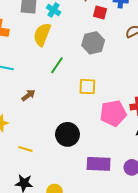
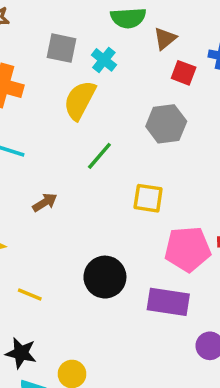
purple rectangle: (99, 164) -> (168, 302), moved

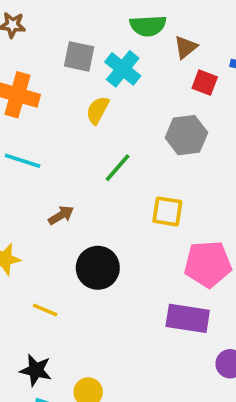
cyan cross: (104, 60) -> (123, 69), size x1.4
yellow semicircle: (80, 100) -> (98, 110), size x0.7
black circle: (105, 277) -> (98, 268), moved

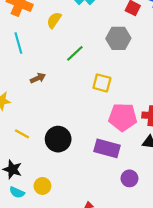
yellow semicircle: (98, 110) -> (54, 20), moved
cyan line: (23, 161) -> (18, 43), turned 50
black circle: (98, 268) -> (58, 139), moved

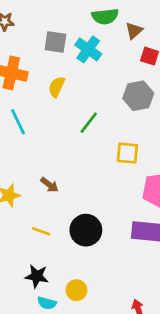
brown arrow: (38, 78) -> (49, 185), moved, turned 72

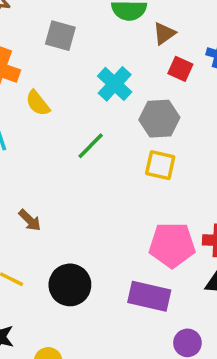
cyan cross: (88, 49) -> (115, 84), moved
yellow semicircle: (57, 87) -> (38, 103), moved, turned -70
yellow square: (127, 153) -> (160, 165), moved

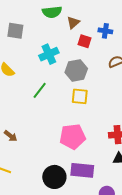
cyan cross: (115, 84) -> (49, 54), turned 30
pink pentagon: (172, 245) -> (73, 137), moved
black circle: (70, 285) -> (54, 177), moved

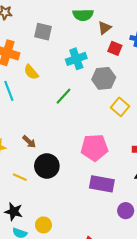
yellow square: (80, 96) -> (120, 107), moved, turned 30
black circle: (54, 177) -> (47, 166), moved

